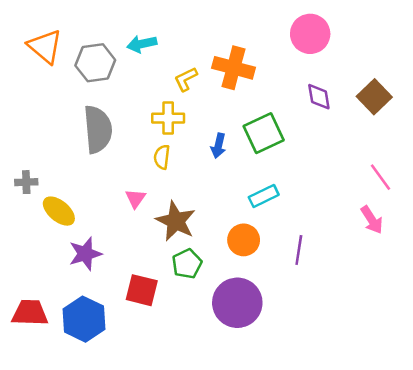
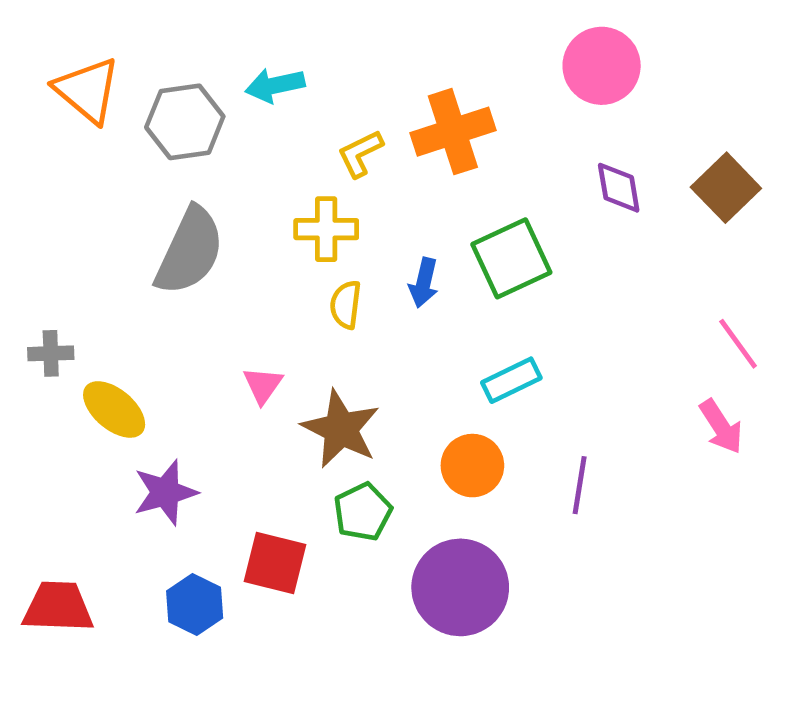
orange cross: (234, 68) -> (453, 132), turned -33
gray semicircle: (98, 129) -> (190, 251), turned 30
yellow semicircle: (162, 157) -> (346, 305), moved
blue hexagon: (84, 319) -> (195, 604), moved, size x0.7

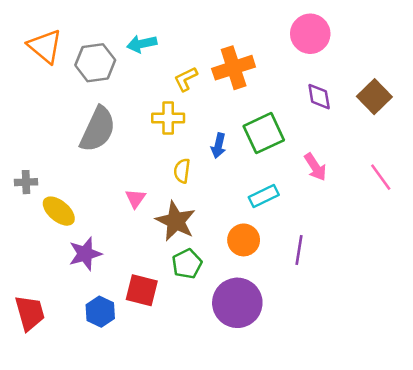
yellow semicircle: (346, 305) -> (182, 171), moved
pink arrow: (721, 427) -> (315, 167), moved
red trapezoid: (58, 607) -> (30, 313), turned 72

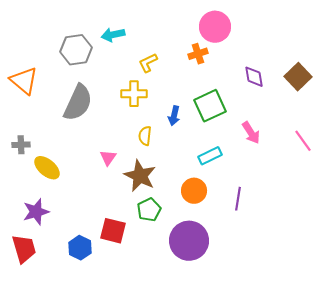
pink circle: (310, 34) -> (215, 27), moved
orange triangle: (45, 46) -> (24, 81), moved
orange cross: (234, 68) -> (198, 54), moved, size x0.6
purple star: (85, 254) -> (36, 212), moved

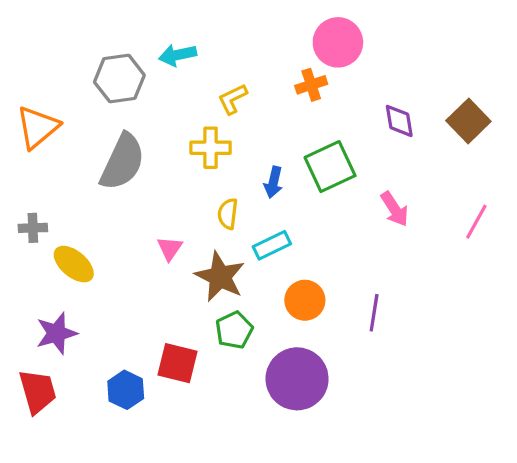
orange triangle: (24, 81) -> (38, 127), turned 40
pink line: (303, 141) -> (476, 222), turned 65
cyan rectangle: (210, 156) -> (272, 245), moved

